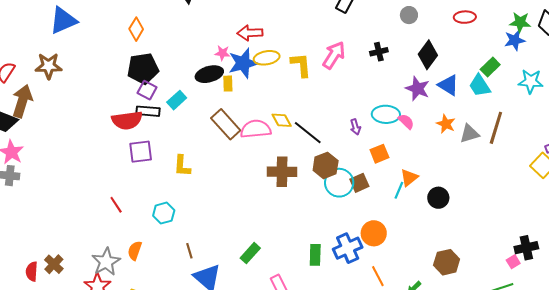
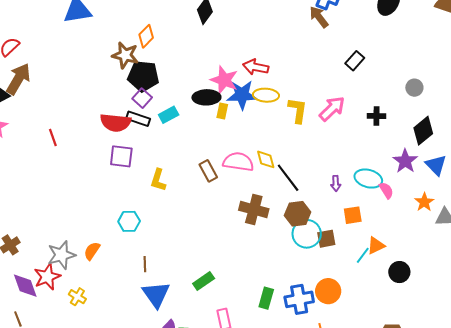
pink star: (222, 53) -> (224, 80), size x1.8
brown star: (49, 66) -> (125, 55), moved
brown rectangle: (226, 124) -> (208, 171), moved, size x0.7
red line: (116, 205) -> (53, 138), moved

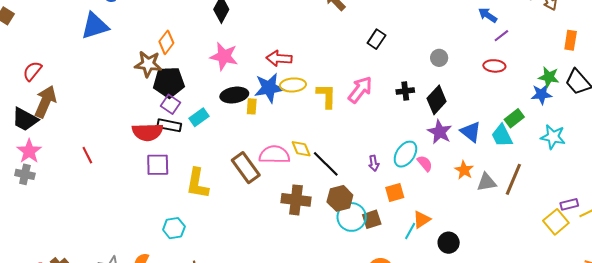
pink star: (224, 80) -> (224, 56), moved
black diamond: (423, 131) -> (437, 100), moved
brown rectangle: (208, 171) -> (246, 168), size x1.4
cyan ellipse: (368, 179) -> (405, 154), turned -64
yellow L-shape: (158, 180) -> (197, 183), size x1.4

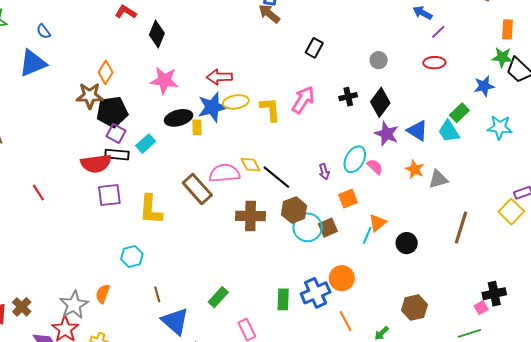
green star: (549, 77) -> (502, 57), moved
brown line: (513, 179) -> (461, 228), moved

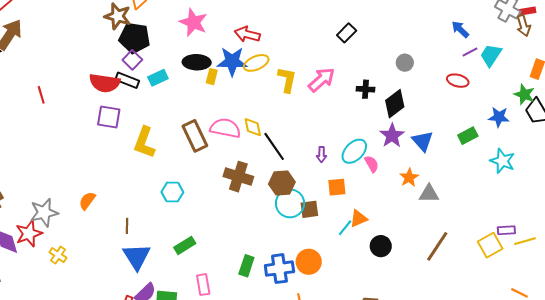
yellow ellipse: (236, 102) -> (256, 63), turned -30
cyan trapezoid: (449, 131) -> (491, 55), moved, turned 50
cyan hexagon: (132, 256) -> (172, 192), moved
orange semicircle: (103, 294) -> (87, 201), moved

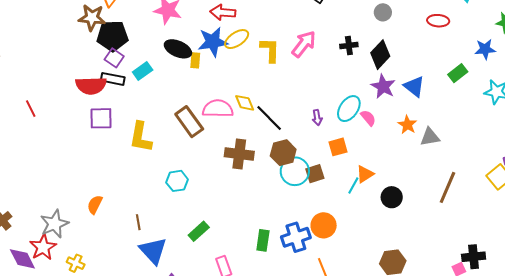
black ellipse: (197, 62) -> (178, 49), turned 32

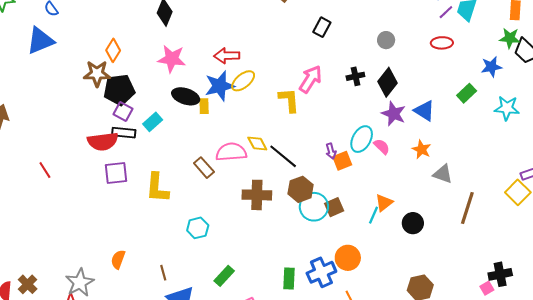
yellow L-shape: (270, 50) -> (289, 100), moved
brown rectangle: (189, 122) -> (204, 168), size x0.7
gray triangle: (430, 137) -> (443, 174), moved, turned 35
orange square: (338, 147) -> (342, 161), moved

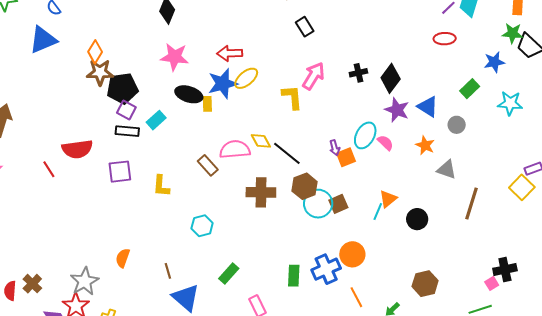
black rectangle: (322, 27) -> (305, 27), moved, turned -60
gray circle: (386, 40) -> (457, 125), moved
orange diamond: (113, 50) -> (95, 52), moved
red semicircle: (103, 141) -> (77, 149), moved
yellow L-shape: (157, 188) -> (161, 186), size x0.7

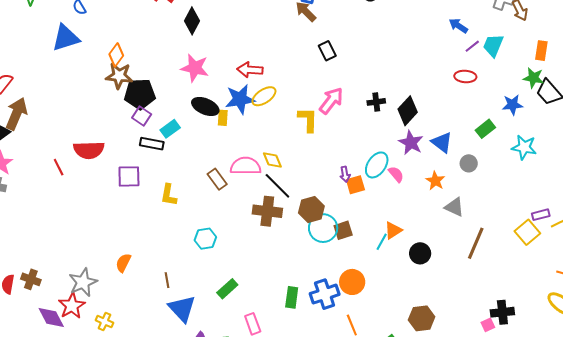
black rectangle: (127, 131) -> (152, 144), moved
black line: (287, 153) -> (277, 186), moved
brown cross: (32, 284) -> (31, 279), turned -30

